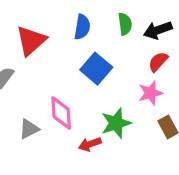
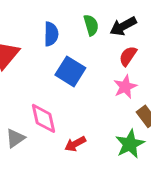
green star: (116, 123) -> (130, 144), moved

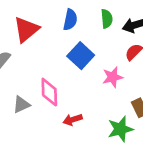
pink star: (125, 87) -> (113, 77), moved

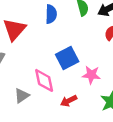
blue square: (81, 56) -> (67, 58), moved, turned 30
pink star: (113, 77) -> (91, 75), moved, turned 30

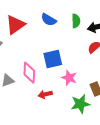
blue semicircle: (51, 14) -> (49, 20), turned 105

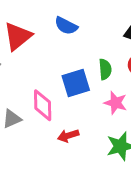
green semicircle: (76, 21) -> (105, 69), moved
pink star: (69, 78) -> (115, 103), moved

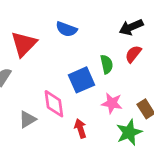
pink star: (115, 103) -> (112, 103), moved
red arrow: (68, 136) -> (80, 128), turned 96

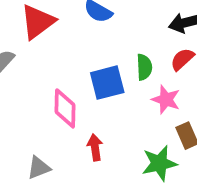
pink star: (112, 103) -> (166, 100), moved
gray triangle: (27, 119) -> (39, 168), moved

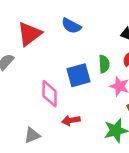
red arrow: (95, 147) -> (71, 120), turned -90

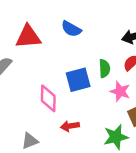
red triangle: (29, 34) -> (28, 37), turned 32

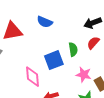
pink star: (120, 91) -> (84, 75), moved

